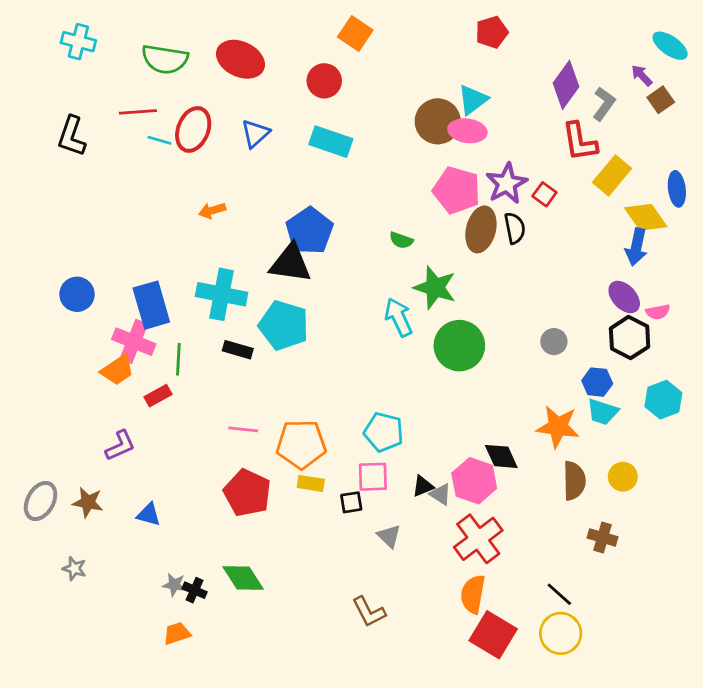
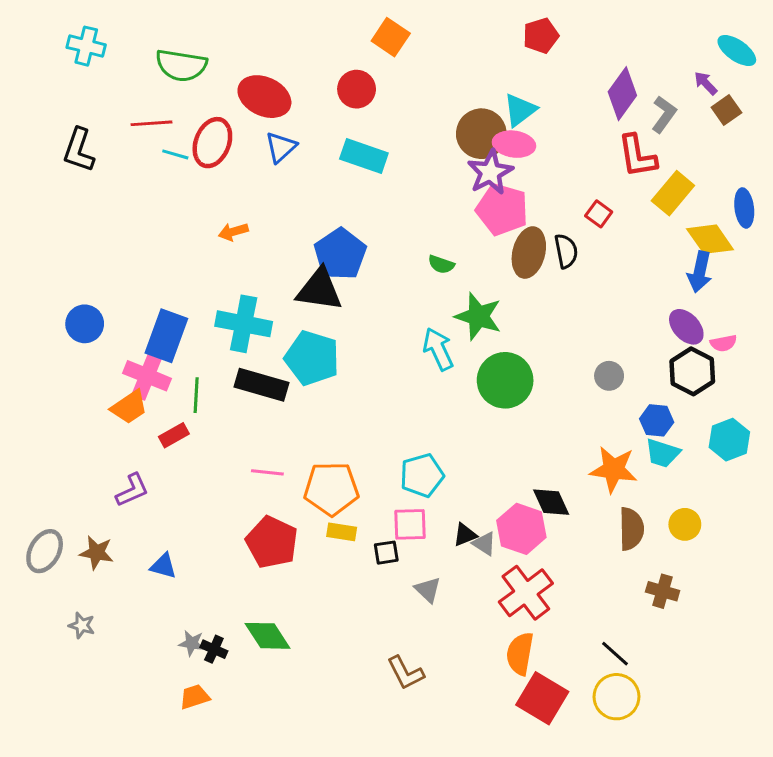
red ellipse: (240, 59) -> (264, 97), moved
purple star: (507, 184) -> (490, 172), moved
blue rectangle: (151, 305) -> (166, 336), turned 36
black rectangle: (238, 350) -> (261, 385), size x1.6
cyan pentagon: (384, 432) -> (422, 475), turned -30

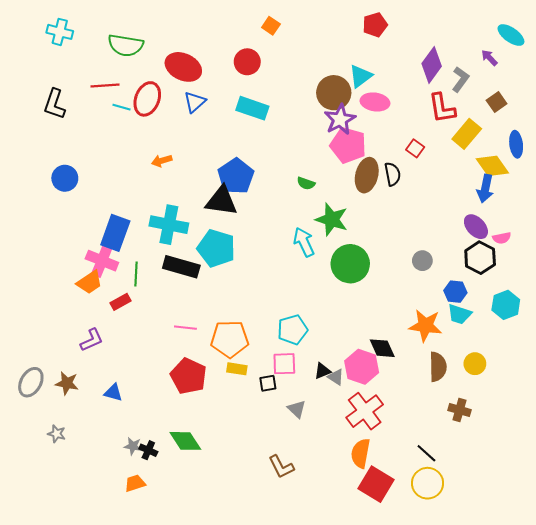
orange square: (391, 37) -> (271, 26), size x0.7
brown square: (726, 110) -> (497, 102), moved
pink ellipse: (514, 144) -> (375, 102), moved
blue circle: (85, 324) -> (65, 178), moved

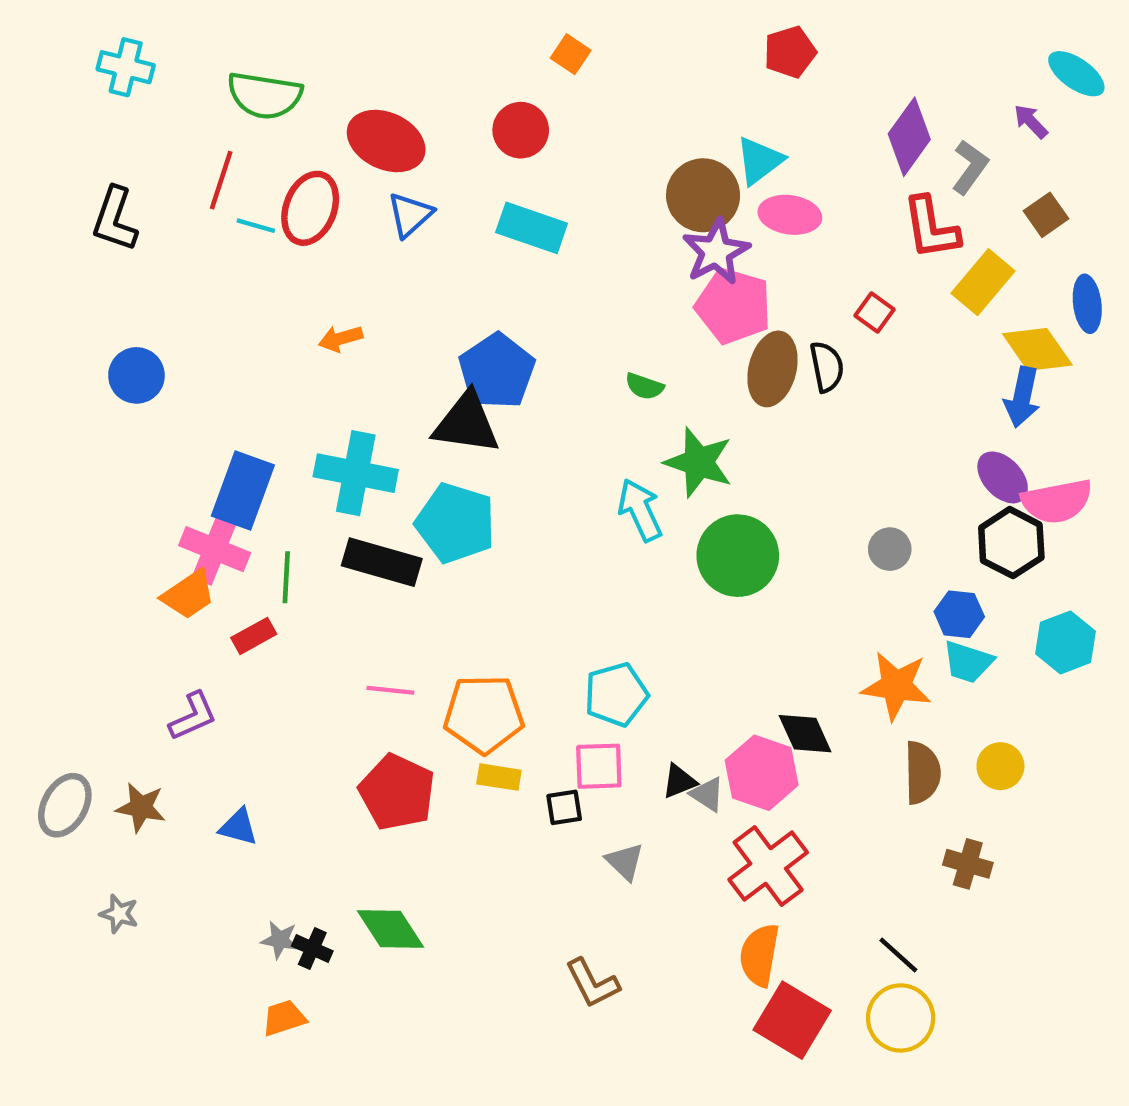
red line: (105, 85) -> (221, 180), turned -68
pink semicircle: (502, 238) -> (1057, 501), size x1.8

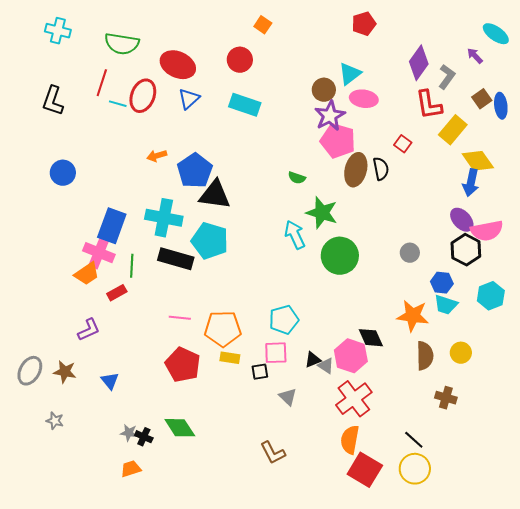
brown circle: (703, 195) -> (324, 90), size x0.7
blue ellipse: (1087, 304) -> (501, 106), moved
blue pentagon: (497, 371) -> (195, 171), moved
blue triangle: (239, 827) -> (110, 381), turned 36

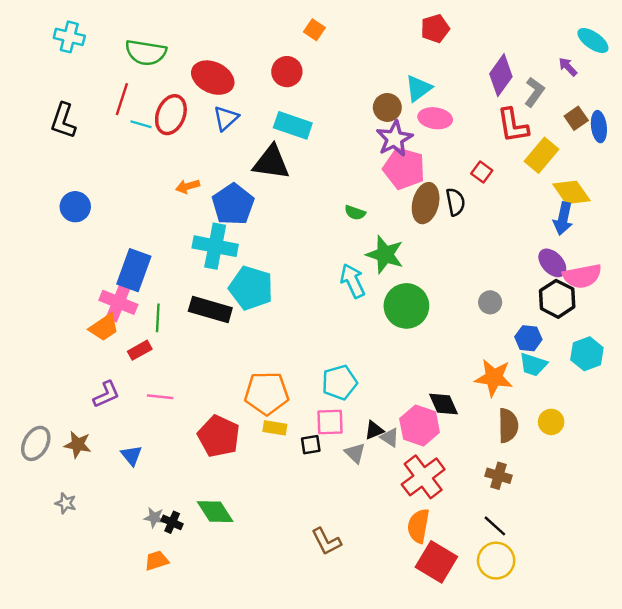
black triangle: (215, 195) -> (271, 162), moved
cyan cross: (164, 218) -> (215, 246), moved
pink line: (180, 318) -> (160, 397), moved
gray triangle: (288, 397) -> (355, 453), moved
brown cross: (446, 398) -> (498, 476), moved

